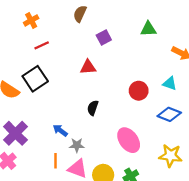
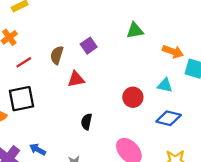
brown semicircle: (80, 14) -> (57, 55), moved
black square: (35, 79) -> (22, 99), turned 30
blue arrow: (60, 130) -> (38, 149), moved

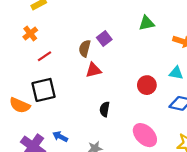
brown semicircle: (57, 55) -> (85, 48), moved

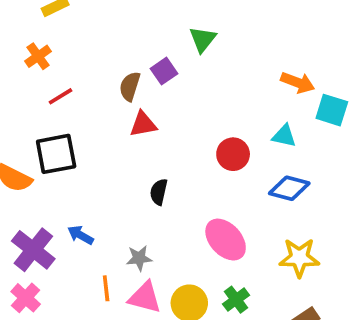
green triangle: (147, 23) -> (203, 39), moved, turned -42

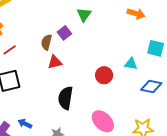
orange arrow: (298, 82) -> (136, 14), moved
blue diamond: (289, 188) -> (151, 86), moved
black semicircle: (159, 192) -> (65, 98), size x1.6

